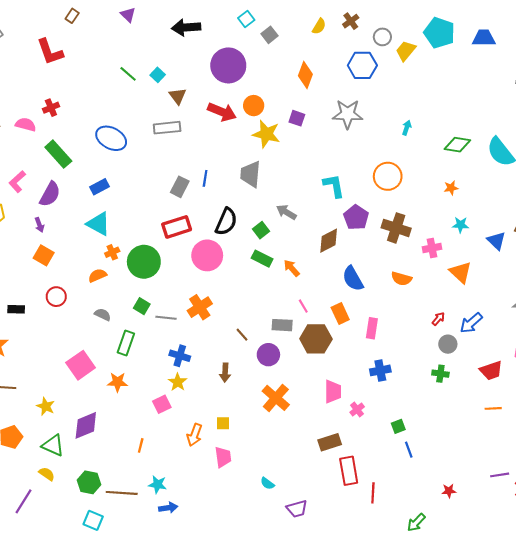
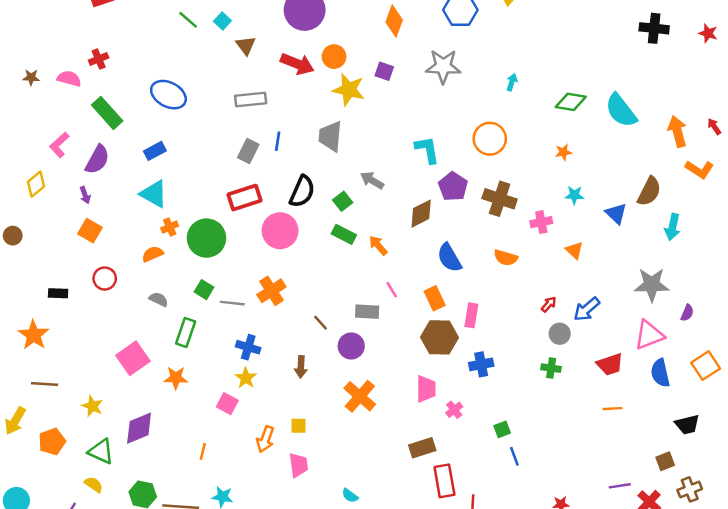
gray rectangle: (167, 128) -> (251, 99), moved
orange triangle: (461, 272) -> (574, 250), size x0.7
brown hexagon: (316, 339) -> (439, 337), moved
pink square: (162, 404) -> (227, 404), turned -36

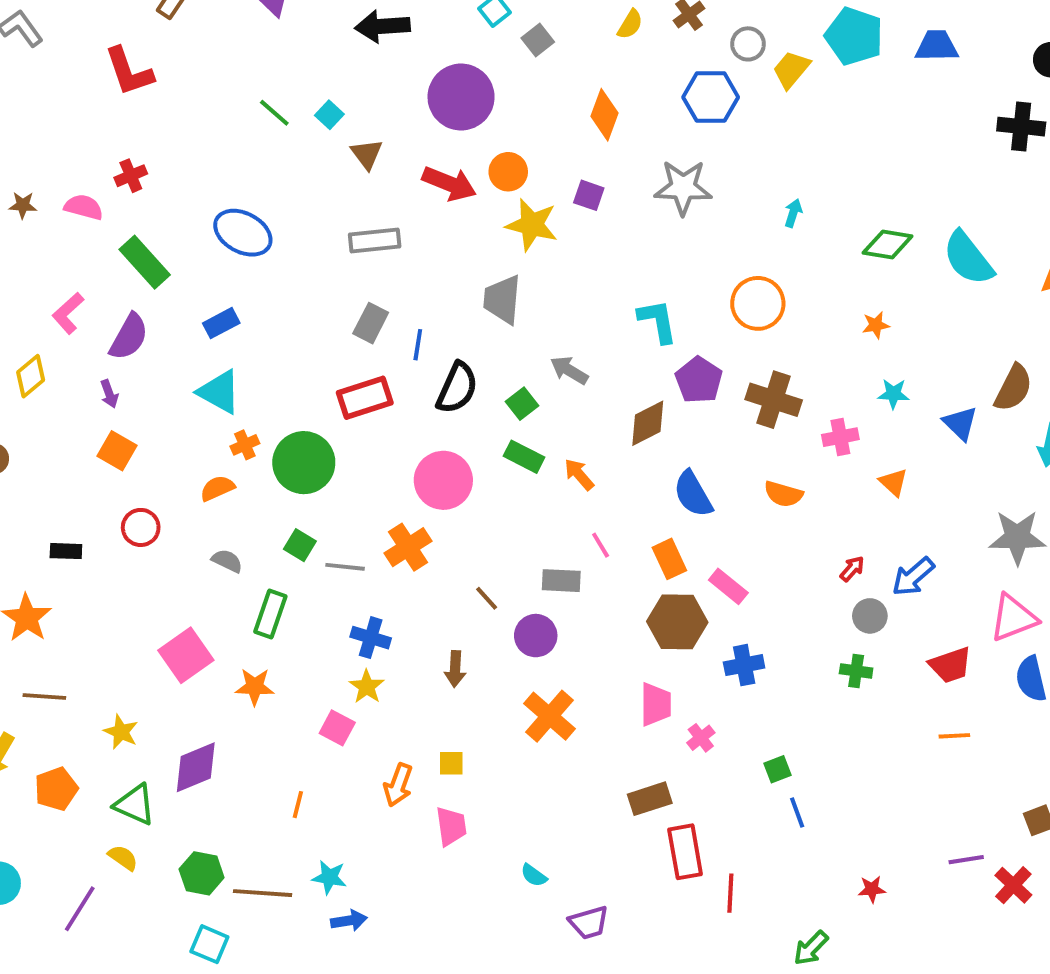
blue line: (278, 141) -> (418, 345), moved
pink circle: (280, 231) -> (443, 480), moved
pink rectangle: (471, 315) -> (728, 586), turned -60

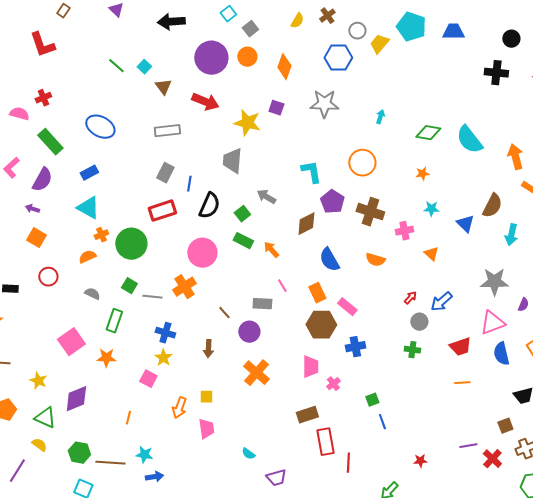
orange circle: (508, 172) -> (247, 57), moved
purple arrow: (109, 394) -> (32, 209), turned 128

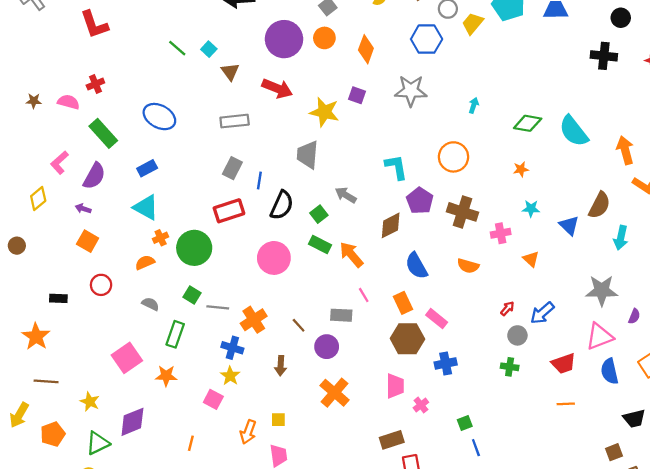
orange arrow: (271, 250) -> (351, 255), size x1.4
orange cross: (184, 287) -> (254, 320), moved
green triangle: (45, 418) -> (98, 443), turned -50

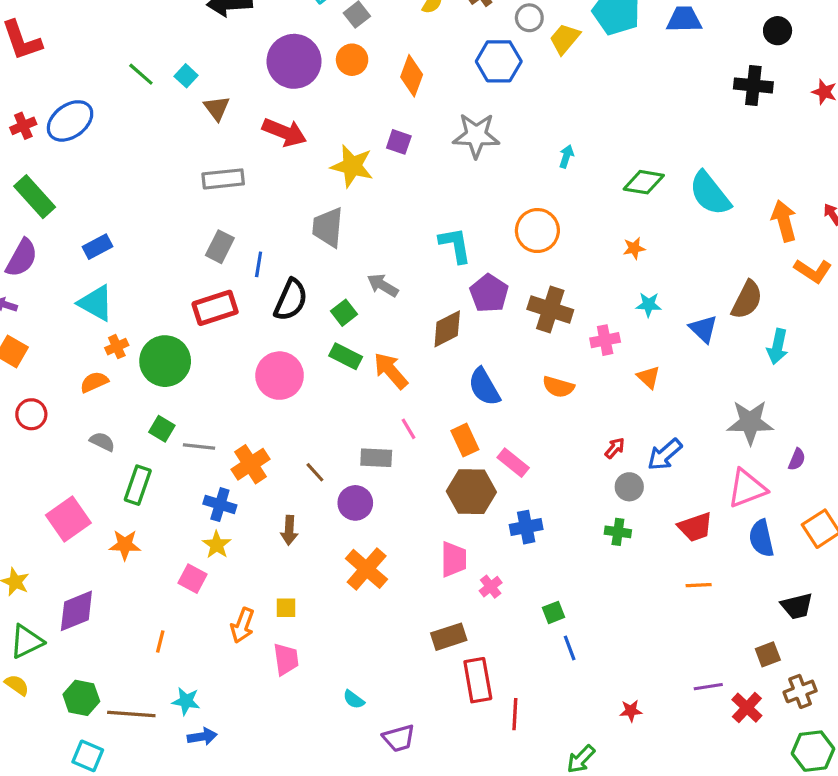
blue ellipse: (159, 117) -> (70, 121), moved, turned -64

